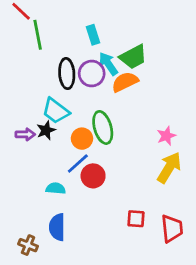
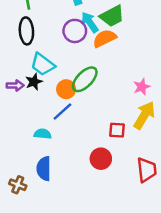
black ellipse: (67, 74) -> (26, 31), moved
green ellipse: (103, 127) -> (85, 79), turned 60
red circle: (93, 176) -> (101, 159), moved
red square: (136, 219) -> (117, 130), moved

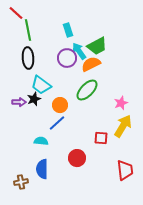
green ellipse: (85, 79) -> (87, 90), moved
red circle: (101, 159) -> (77, 158), moved
brown cross: (18, 185) -> (21, 182), turned -32

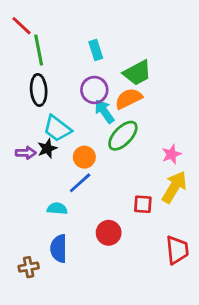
cyan arrow: (79, 51) -> (104, 111), moved

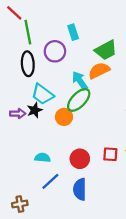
purple circle: (94, 90) -> (55, 51), moved
green ellipse: (123, 136) -> (79, 100), moved
blue line: (80, 183) -> (50, 181), moved
red circle: (109, 233) -> (80, 159), moved
blue semicircle: (59, 249) -> (80, 189), moved

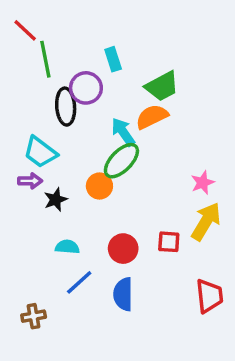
black ellipse: (28, 64) -> (66, 107), moved
cyan trapezoid: (42, 94) -> (40, 152), moved
black star: (35, 110) -> (56, 200), moved

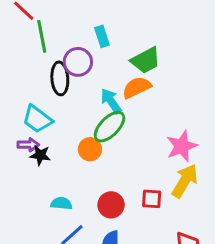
pink star: (203, 183) -> (182, 146), size x1.5
black star: (56, 200) -> (40, 155), moved, turned 30

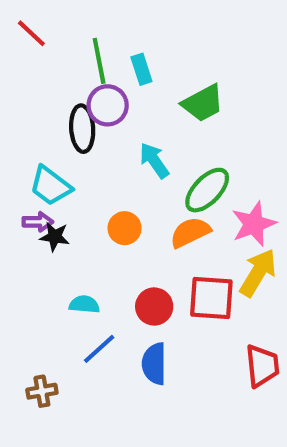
green line: (42, 36) -> (99, 61), moved
orange semicircle: (137, 87) -> (190, 232), moved
green ellipse: (110, 127) -> (207, 190), moved
red square: (152, 199) -> (211, 298), size x1.6

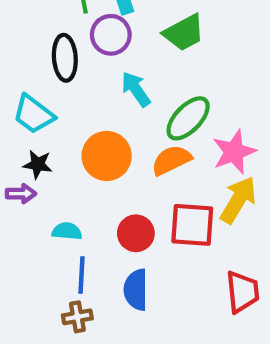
purple circle: (108, 105) -> (111, 35), moved
purple arrow: (38, 222) -> (21, 194), moved
orange circle: (125, 228) -> (107, 156), size x1.5
blue line: (99, 349) -> (82, 275), turned -45
brown cross: (42, 391) -> (77, 317), moved

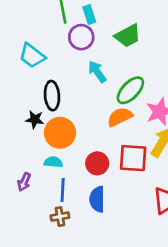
black ellipse: (65, 58) -> (52, 96), moved
cyan trapezoid: (33, 114) -> (32, 56), moved
orange circle: (107, 156) -> (60, 133), moved
purple arrow: (21, 194) -> (24, 182), moved, turned 114

